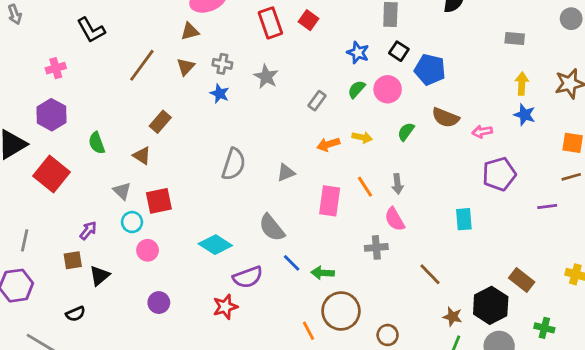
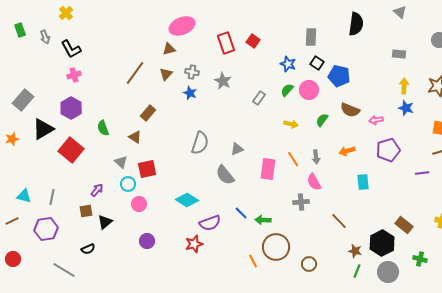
black L-shape: (91, 30) -> (71, 49), moved
orange arrow: (328, 144) -> (347, 151), moved
gray semicircle: (272, 228) -> (225, 175), moved

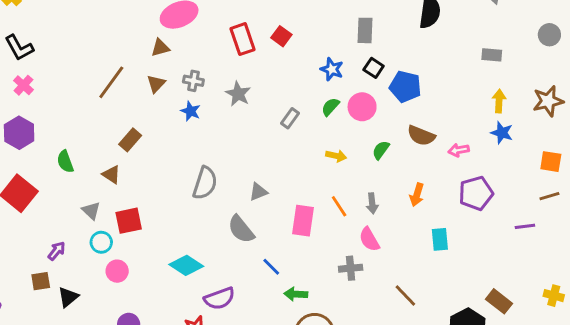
pink cross: (74, 75) -> (23, 85), turned -32
orange arrow: (347, 151) -> (417, 195), turned -56
blue line: (241, 213) -> (271, 267), moved

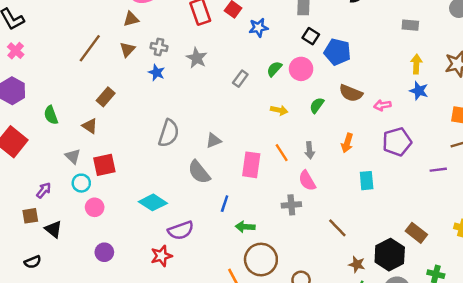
blue star: (332, 69) -> (259, 28), moved, turned -30
blue line: (271, 267) -> (225, 204), turned 63
black triangle: (68, 297) -> (53, 229), turned -42

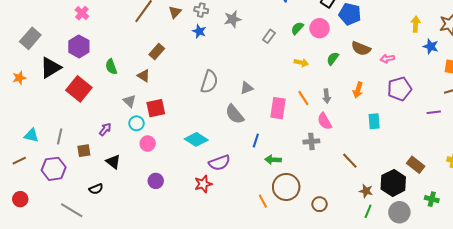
gray star: (197, 58) -> (233, 19), turned 30
blue star: (419, 91) -> (431, 46), moved
brown square: (30, 216) -> (84, 151), moved

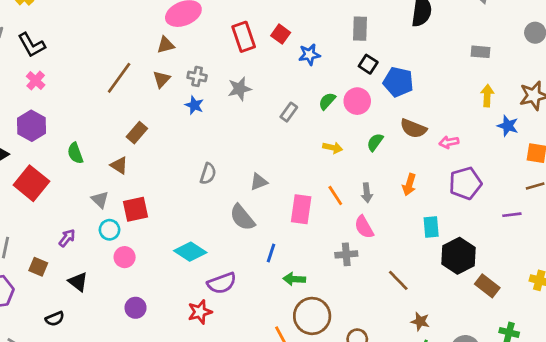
gray semicircle: (209, 82) -> (208, 174), size x0.7
brown square: (84, 151) -> (38, 267), turned 32
black hexagon: (393, 183) -> (459, 256), moved

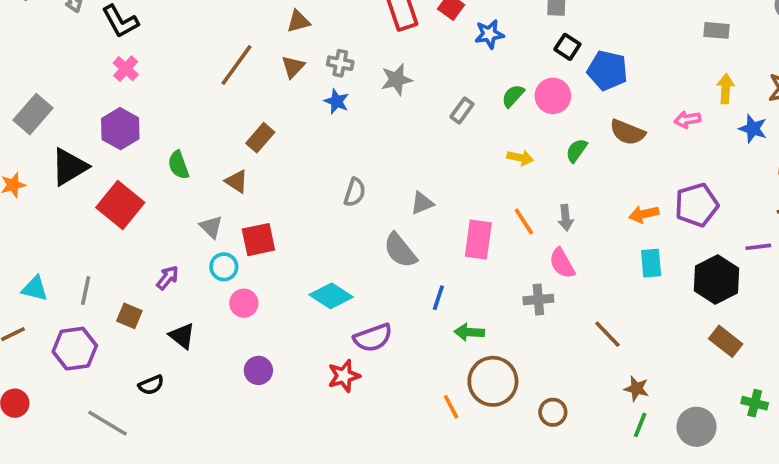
pink arrow: (449, 142) -> (687, 120), moved
orange arrow: (409, 185) -> (644, 214), moved, turned 60
black hexagon: (459, 256) -> (717, 280), moved

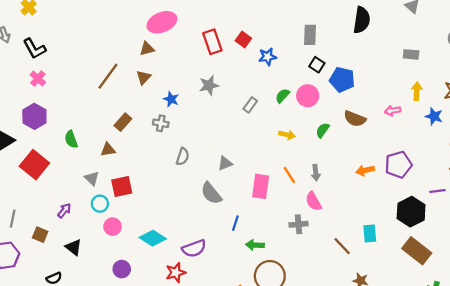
gray cross: (340, 63) -> (161, 123), moved
brown triangle: (237, 181) -> (108, 150), turned -42
cyan rectangle: (651, 263) -> (370, 233), moved
cyan diamond: (331, 296) -> (153, 238), moved
brown rectangle: (726, 341) -> (417, 251), size x1.4

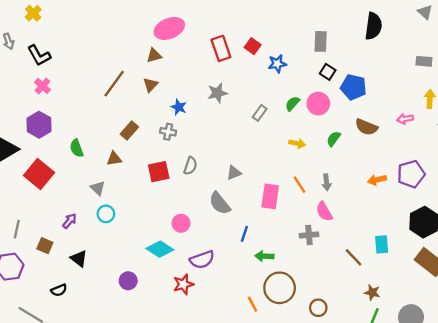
red square: (122, 186) -> (159, 172), moved
pink circle: (113, 227) -> (181, 223), moved

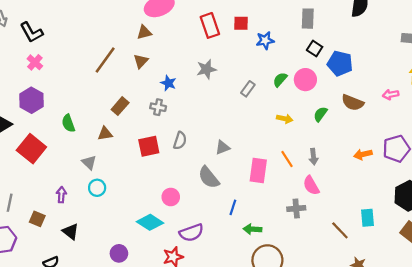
red square: (253, 46) -> (241, 23), turned -35
purple arrow: (70, 221) -> (61, 195), turned -35

